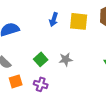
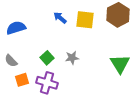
blue arrow: (54, 19) -> (60, 18), turned 112
purple cross: (41, 84) -> (47, 83), size x1.5

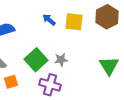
green square: (47, 58) -> (36, 60), size x1.6
purple cross: (47, 83) -> (50, 85), moved

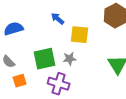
yellow square: (74, 22) -> (80, 35), moved
green square: (36, 60) -> (45, 59), turned 30

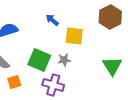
green square: (45, 59) -> (39, 60), turned 35

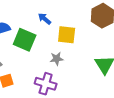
green square: (39, 60) -> (25, 40), moved

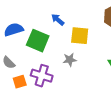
purple cross: (46, 84) -> (42, 76), moved

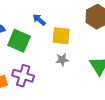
gray star: (70, 60) -> (62, 60), moved

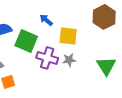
purple cross: (23, 76) -> (47, 58), moved

